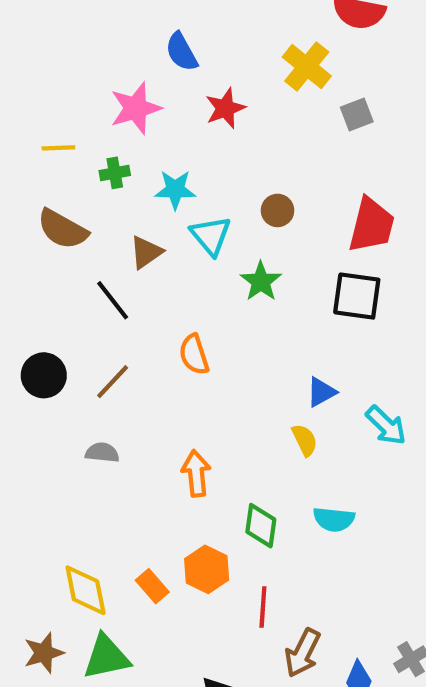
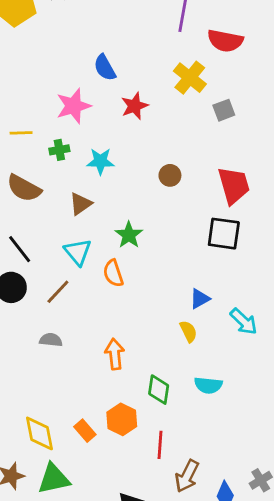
red trapezoid: (371, 225) -> (234, 185), turned -30
cyan triangle: (211, 236) -> (78, 252), moved
green star: (261, 281) -> (129, 235), moved
black line: (113, 300) -> (20, 249), moved

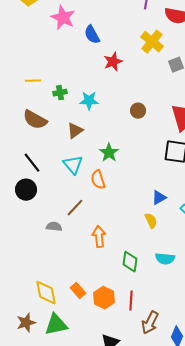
pink star: (74, 106) -> (63, 18), moved, turned -30
brown line: (58, 292) -> (75, 208), moved
orange hexagon: (122, 419) -> (104, 298), moved

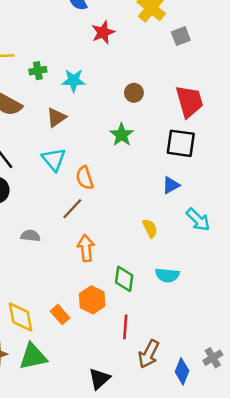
green star: (109, 153) -> (122, 135), moved
blue triangle: (159, 198) -> (171, 185), moved
brown line: (75, 208) -> (72, 209), moved
orange hexagon: (104, 298) -> (92, 300), moved

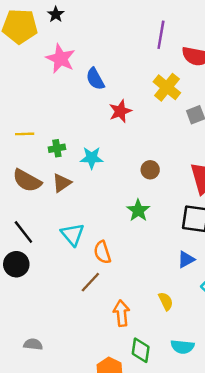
brown triangle: (56, 117) -> (62, 183), moved
gray semicircle: (30, 236) -> (33, 344), moved
orange arrow: (86, 248) -> (121, 313), moved

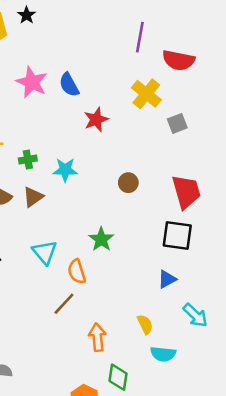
pink star: (61, 59) -> (32, 82), moved
green star: (138, 210) -> (101, 239), moved
cyan semicircle: (182, 347) -> (163, 354), moved

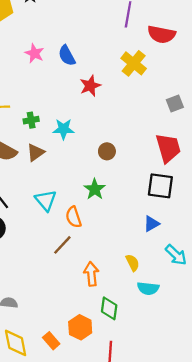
pink star: (32, 82) -> (35, 53), size x0.7
gray square: (177, 123) -> (175, 103), moved
brown circle: (128, 183) -> (107, 151), moved

